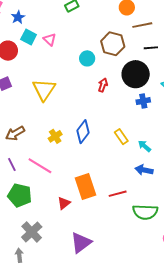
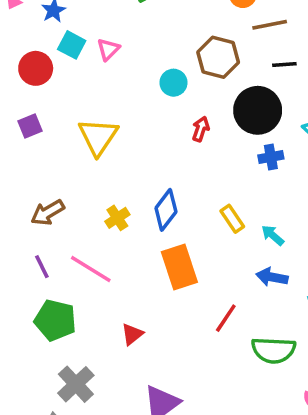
pink triangle: (50, 39) -> (108, 49), turned 32
orange rectangle: (85, 187) -> (179, 267), moved
red line: (118, 194) -> (226, 318), turned -42

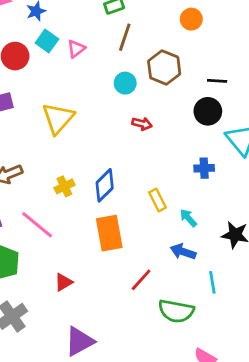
brown line: (270, 25) -> (125, 37), moved, turned -68
black circle: (258, 110) -> (208, 111), moved, size x0.7
red arrow: (201, 129) -> (142, 124), turned 78
blue cross: (271, 157) -> (204, 168), moved

